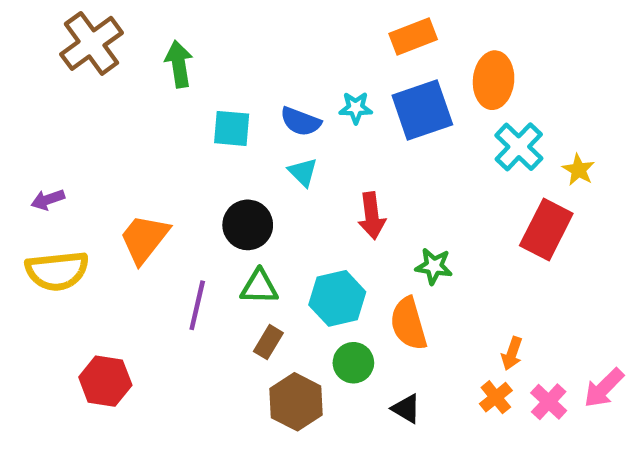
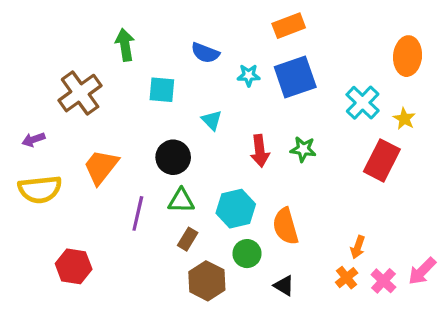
brown cross: (92, 43) -> (80, 93), moved
orange ellipse: (494, 80) -> (408, 56), moved
blue semicircle: (301, 122) -> (205, 53), moved
green star: (434, 266) -> (303, 149), moved

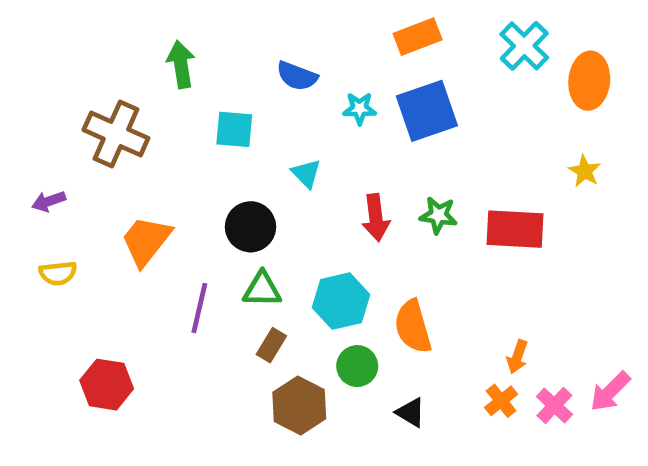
brown cross: (80, 93) -> (116, 134), turned -30
cyan cross: (363, 103) -> (524, 46), moved
red rectangle: (382, 160) -> (515, 229), moved, turned 66
yellow semicircle: (40, 189) -> (58, 273), size x0.6

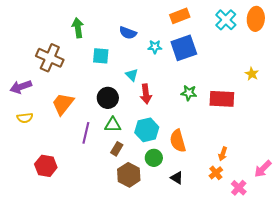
orange ellipse: (589, 81) -> (256, 19), moved
purple arrow: (49, 201) -> (21, 87), size x1.5
red arrow: (376, 218) -> (146, 94), moved
pink cross: (554, 405) -> (239, 188), moved

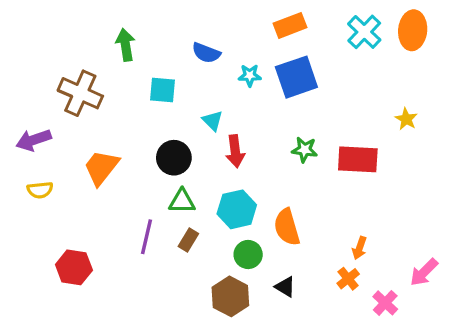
purple line: (86, 133) -> (146, 237), moved
brown hexagon: (129, 175) -> (230, 296), moved

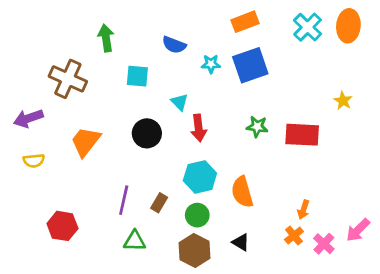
green triangle: (182, 201) -> (135, 241), moved
green circle: (248, 254) -> (197, 215), moved
pink cross: (385, 303) -> (324, 244), moved

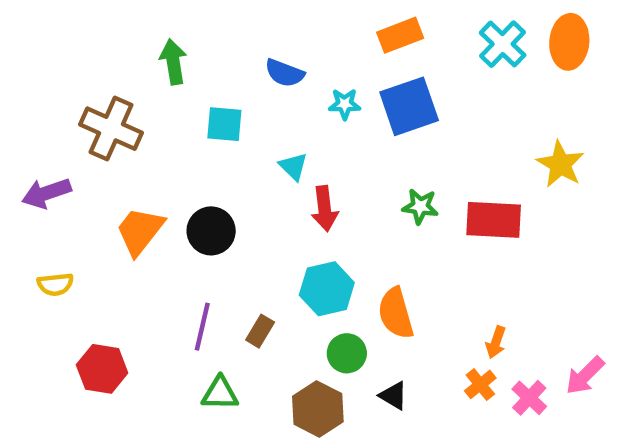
yellow star: (343, 101) -> (560, 164), size x1.5
black circle: (147, 133) -> (211, 231), moved
yellow semicircle: (34, 161) -> (55, 284), moved
green circle: (197, 215) -> (347, 353), moved

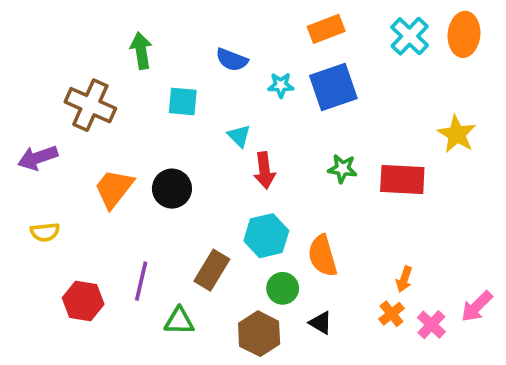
purple line: (202, 327) -> (141, 281), moved
brown rectangle: (260, 331) -> (212, 270), size x1.5

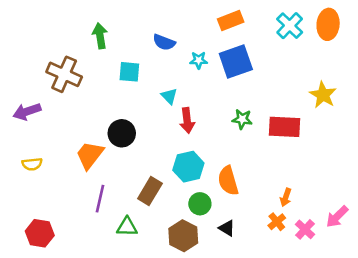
orange trapezoid: (114, 189) -> (90, 155), moved
red hexagon: (83, 301) -> (40, 233), moved

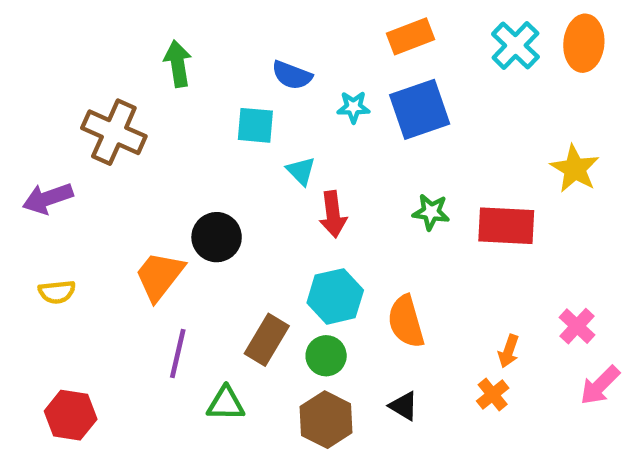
cyan square: (129, 72) -> (255, 125), moved
green circle: (200, 204) -> (326, 356), moved
pink cross: (305, 229) -> (577, 326), moved

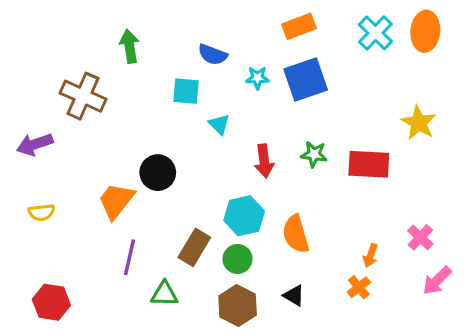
red arrow: (333, 214) -> (264, 161), moved

